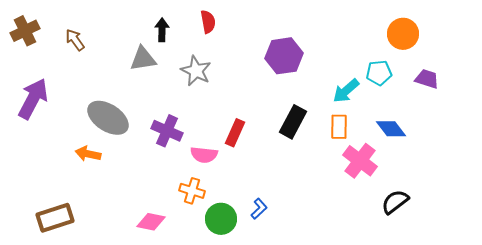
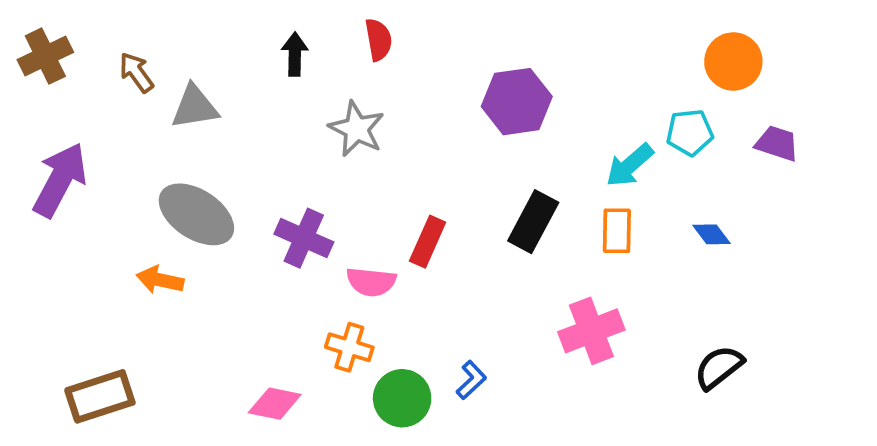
gray triangle: (143, 59) -> (195, 107), moved
blue diamond: (391, 129) -> (712, 234), size x0.7
pink cross: (360, 161) -> (591, 331), moved, turned 32

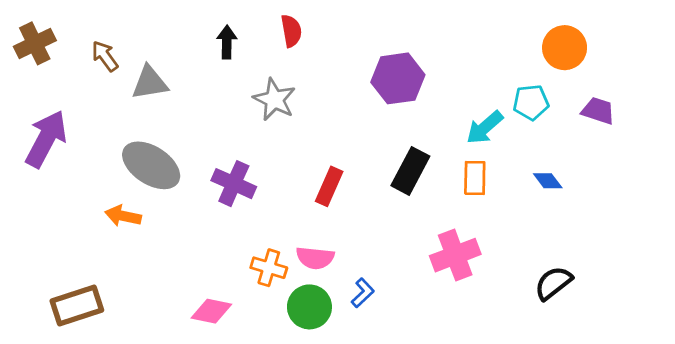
pink semicircle: (371, 282) -> (315, 258), moved

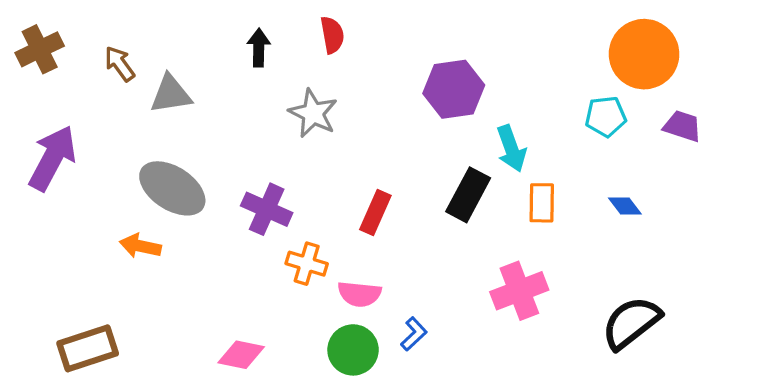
orange circle: (565, 48) -> (644, 54), size x1.4
cyan arrow: (485, 128) -> (511, 148), moved, turned -69
orange cross: (269, 268) -> (307, 264), moved
black semicircle: (553, 283) -> (631, 323), size x1.4

